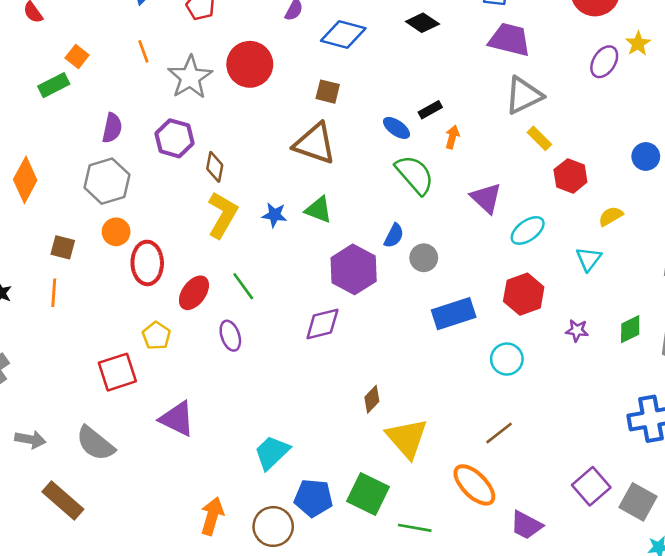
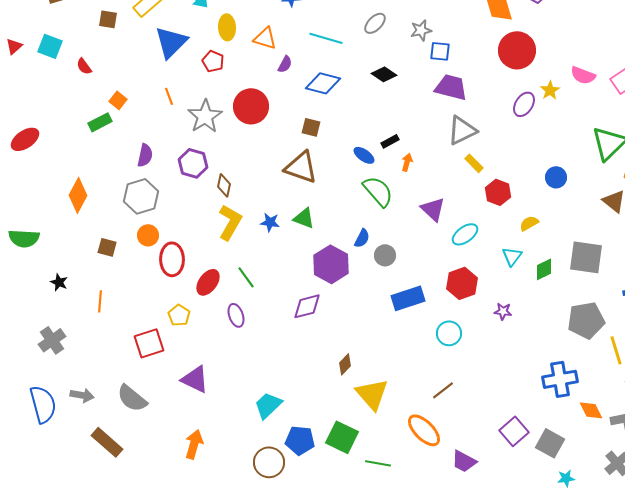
orange line: (54, 293) -> (100, 301), moved
green diamond: (630, 329) -> (544, 269), moved
orange arrow: (212, 516) -> (194, 444), moved

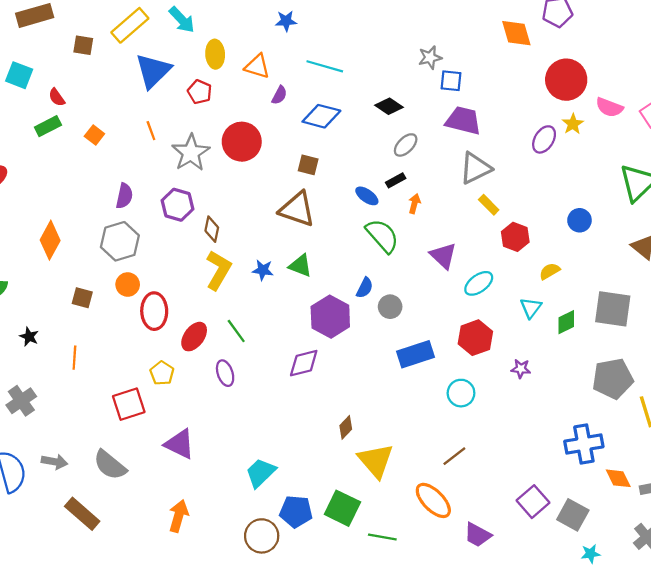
gray ellipse: (375, 23) -> (406, 145), moved
red circle: (517, 50) -> (566, 80), moved
green rectangle: (100, 122) -> (48, 126), moved

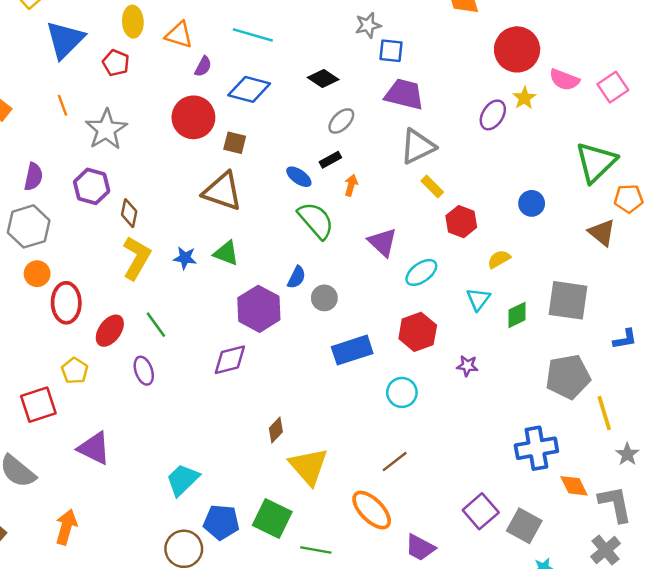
red circle: (242, 142) -> (193, 117), moved
orange arrow: (179, 516) -> (66, 527), moved

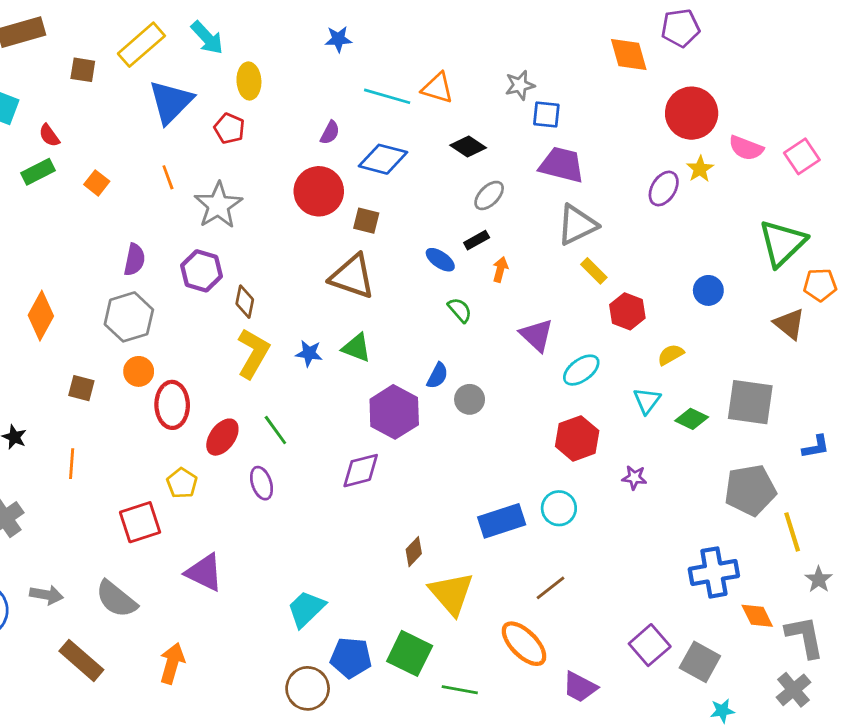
orange triangle: (179, 35) -> (437, 88), moved
green semicircle: (316, 220) -> (460, 310), size x0.6
green diamond: (517, 315) -> (692, 419), turned 52
blue rectangle: (352, 350) -> (502, 521), moved

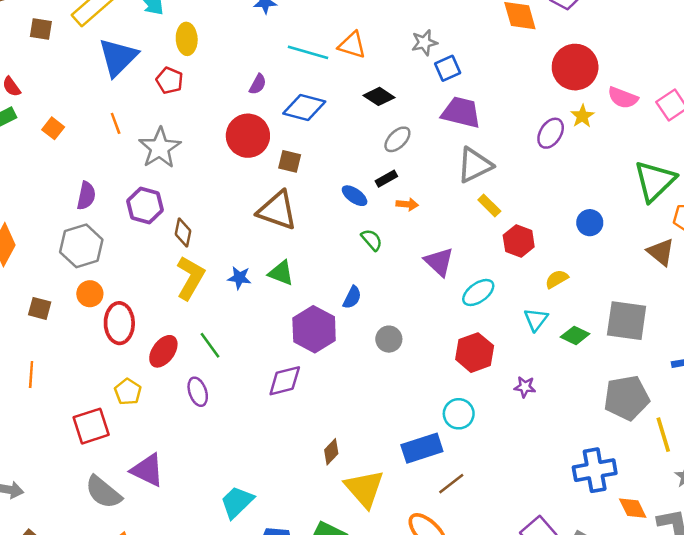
blue square: (546, 114) -> (448, 68), turned -30
orange arrow: (500, 269) -> (407, 204), turned 80
gray circle: (470, 399) -> (389, 339), moved
blue rectangle: (502, 521) -> (422, 448), moved
gray semicircle: (116, 599) -> (103, 492), moved

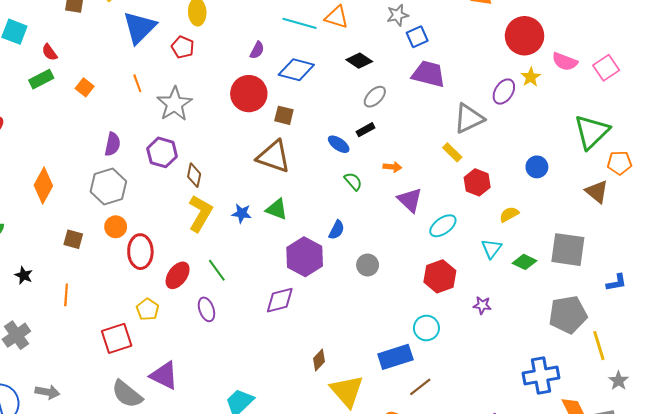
gray triangle: (475, 165) -> (469, 118), moved
orange arrow: (407, 204) -> (392, 167), moved

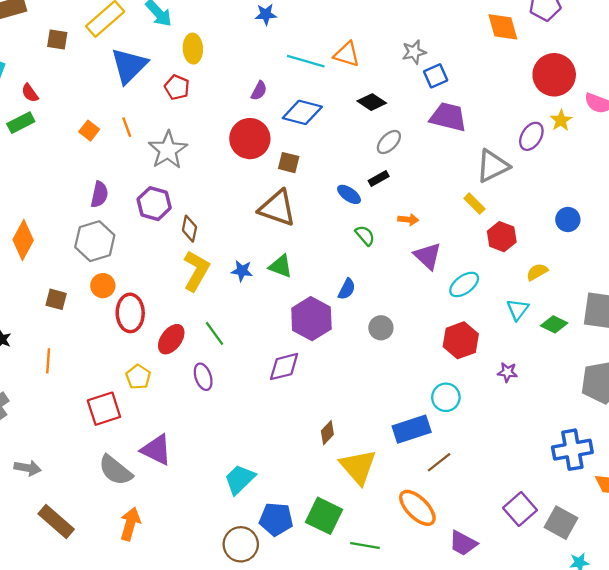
orange square: (85, 87) -> (89, 131), moved

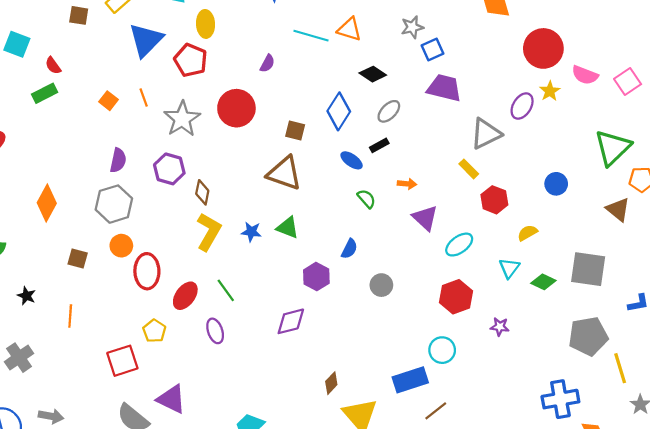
red pentagon: (177, 87) -> (191, 60), size x1.4
blue diamond: (302, 112) -> (339, 111), moved, turned -72
red circle: (250, 139) -> (236, 108), moved
purple hexagon: (311, 319) -> (316, 277), size x0.7

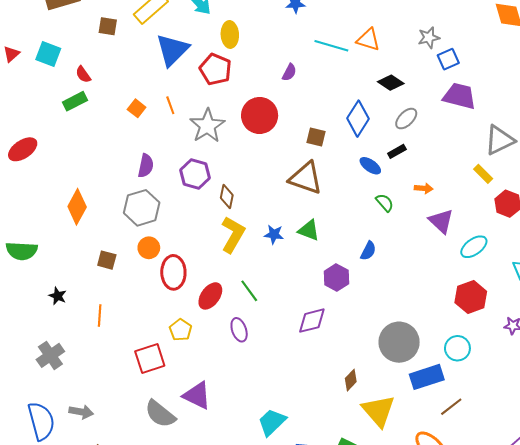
gray circle: (381, 285) -> (399, 342), moved, size x1.8

